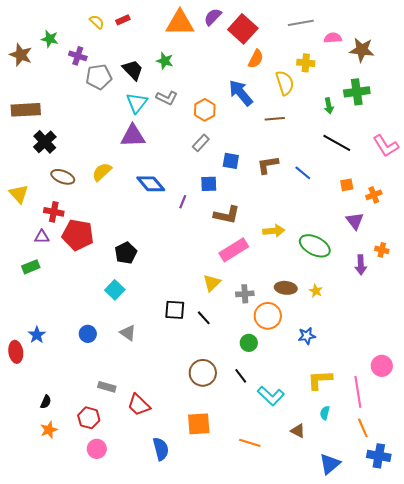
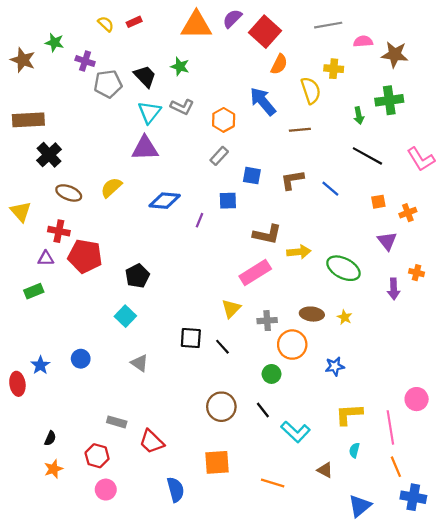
blue diamond: (151, 184) -> (165, 201), turned -44
brown L-shape: (227, 215) -> (267, 234), moved
blue circle: (88, 334) -> (81, 359), moved

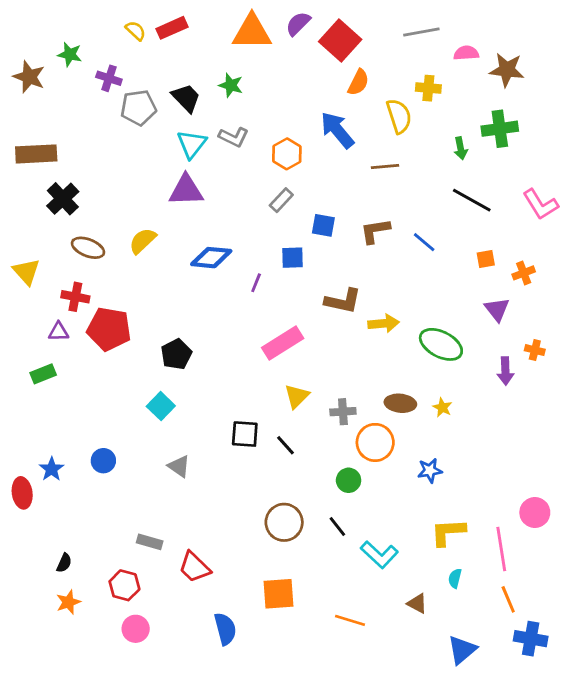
red rectangle: (134, 22) -> (172, 28), size x1.5
pink rectangle: (255, 273) -> (283, 343), moved

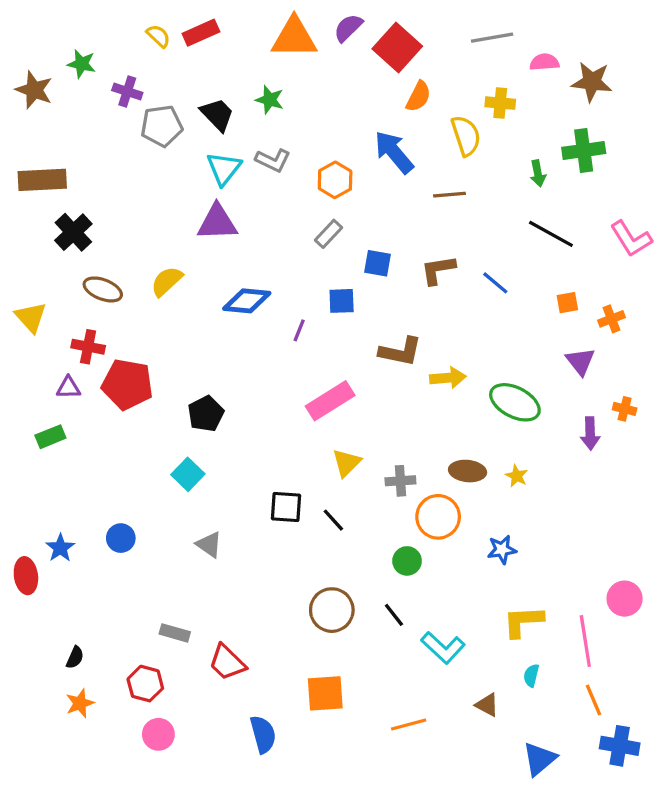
orange line: (350, 620) -> (409, 725), turned -32

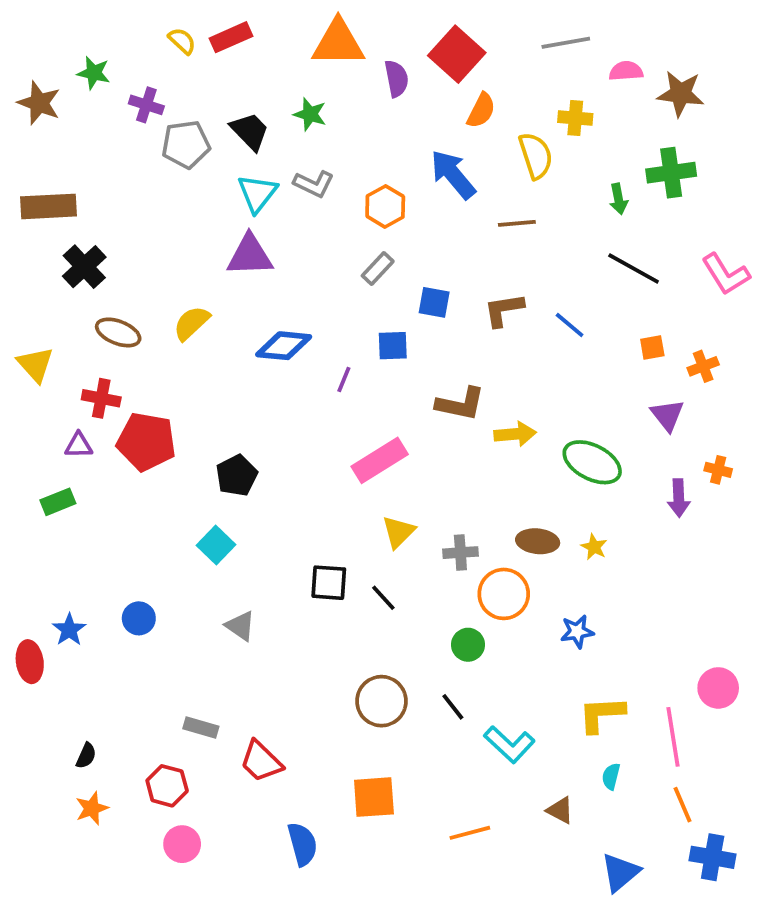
purple semicircle: (348, 28) -> (397, 79), moved, turned 124

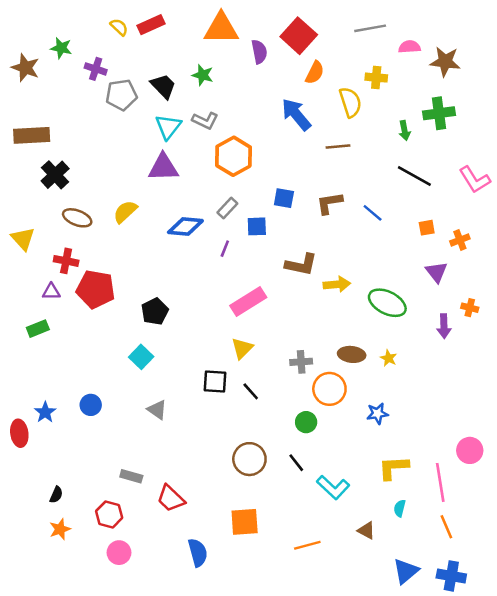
orange hexagon: (385, 206) -> (233, 156), moved, size x1.4
gray rectangle: (378, 269) -> (227, 208), moved
yellow triangle: (398, 532) -> (242, 348), moved
blue cross: (713, 857) -> (451, 576), moved

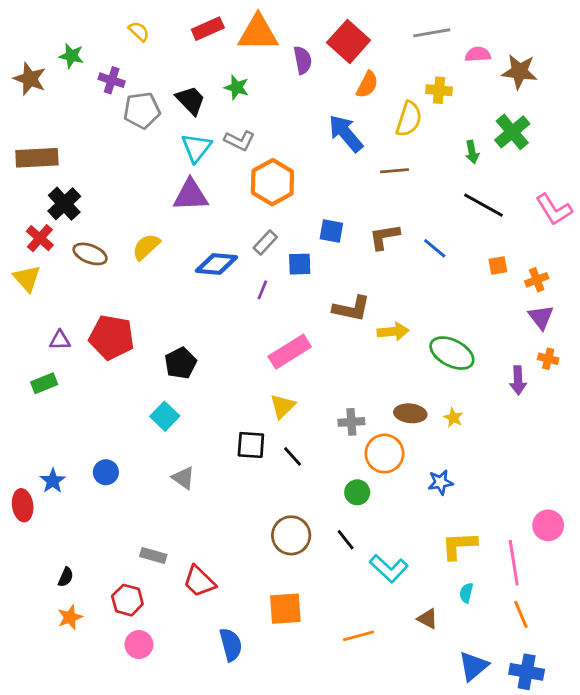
red rectangle: (151, 25) -> (208, 29), moved
yellow semicircle: (350, 102) -> (409, 119), turned 36
green cross: (439, 113) -> (512, 132), turned -32
red cross: (66, 261) -> (40, 238), moved, turned 30
purple triangle: (437, 272) -> (541, 317), moved

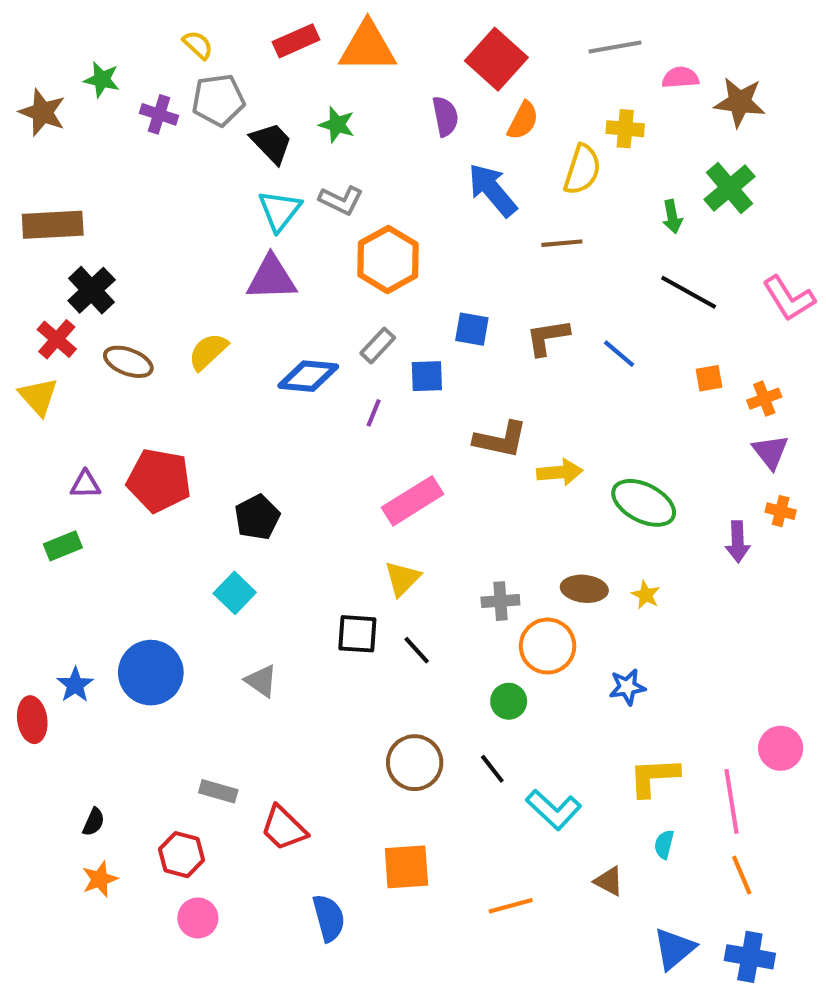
purple semicircle: (303, 60) -> (445, 116), moved
gray pentagon: (142, 110) -> (218, 100), moved
blue circle: (106, 472) -> (151, 673), size x1.8

